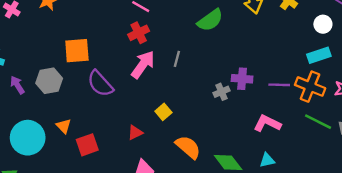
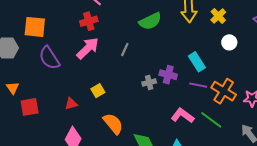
white circle: (323, 24) -> (229, 42), moved
cyan rectangle: (319, 55) -> (197, 62), moved, turned 66
gray line: (177, 59) -> (125, 49), moved
green line: (318, 122) -> (211, 120), moved

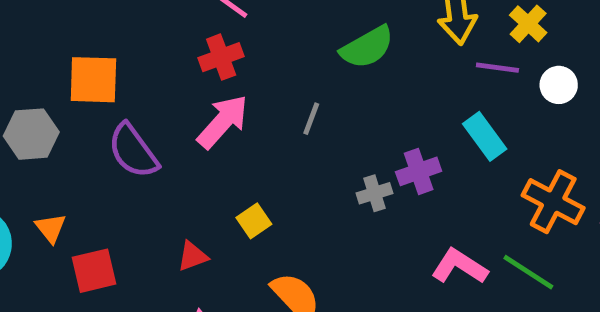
purple cross: (168, 75) -> (419, 171), turned -30
purple line: (198, 85) -> (497, 68), moved

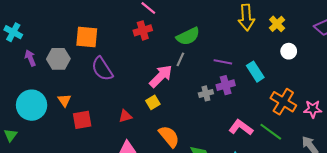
green semicircle: (367, 47) -> (188, 36), moved
purple line: (497, 68) -> (223, 62), moved
pink arrow: (223, 122) -> (161, 76), moved

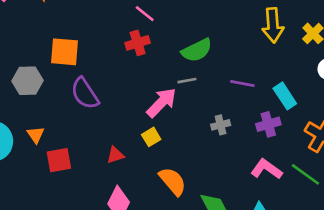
gray line: (180, 59) -> (187, 81), turned 56
purple cross: (226, 85) -> (268, 124), moved

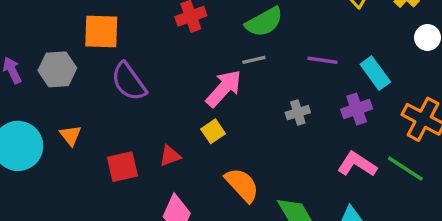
red square: (59, 160) -> (122, 167), moved

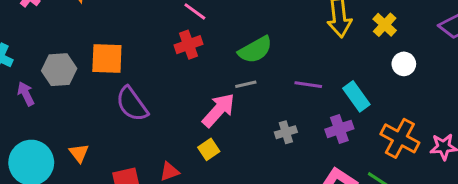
gray hexagon: (57, 69) -> (59, 70), moved

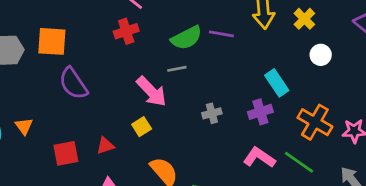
purple line: (308, 85) -> (221, 34), moved
pink arrow: (218, 110) -> (151, 92), turned 92

